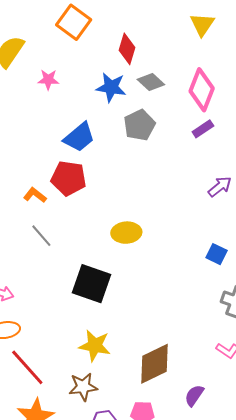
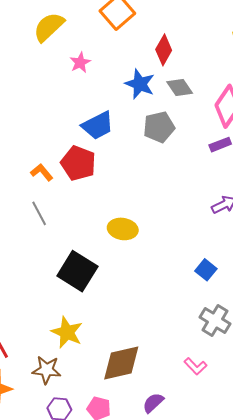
pink star: (48, 80) -> (80, 63), turned 30

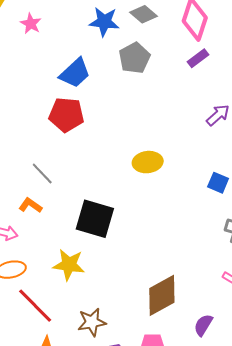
pink star: (80, 63) -> (31, 24), moved
orange L-shape: (42, 172) -> (30, 205), moved
yellow ellipse: (123, 229) -> (148, 162), moved
yellow star: (67, 332) -> (69, 265), moved

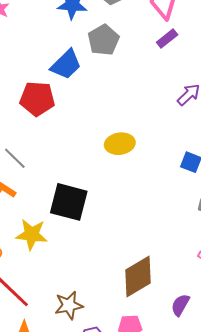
blue trapezoid: (75, 73) -> (66, 64), moved
yellow star: (69, 265) -> (32, 235), moved

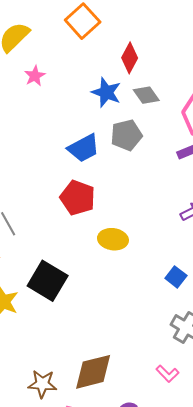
red pentagon: (37, 99) -> (78, 198), moved
brown star: (69, 305) -> (42, 384), moved

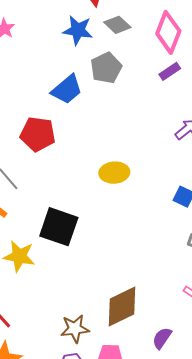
red pentagon: (78, 198) -> (38, 134), moved

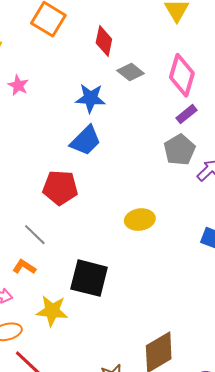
blue star: (78, 30) -> (90, 98), moved
gray pentagon: (106, 68) -> (180, 150), moved

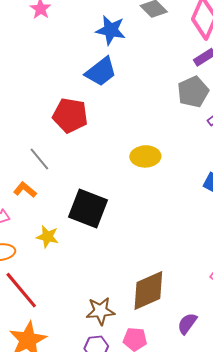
yellow star: (52, 311) -> (47, 237), size x0.7

